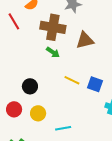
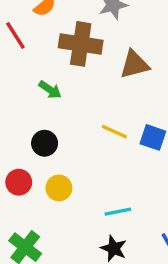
green arrow: (53, 52) -> (50, 90), moved
cyan line: (63, 128) -> (118, 212), moved

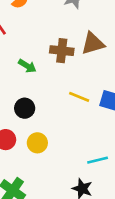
brown cross: (81, 44) -> (62, 51), moved, size x0.7
cyan line: (118, 212) -> (98, 160), moved

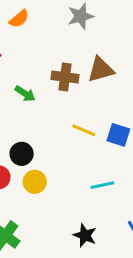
black circle: (25, 108) -> (22, 154), moved
cyan line: (98, 160) -> (102, 185), moved

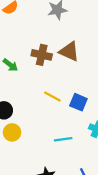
brown triangle: (101, 70) -> (69, 52), turned 35

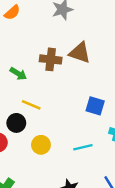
yellow line: (52, 96) -> (31, 105), moved
yellow circle: (12, 132) -> (41, 145), moved

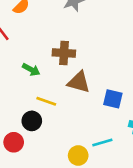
brown triangle: (80, 53) -> (79, 82), moved
yellow circle: (41, 145) -> (78, 156), moved

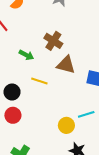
brown cross: (64, 53) -> (53, 41), turned 30
black circle: (32, 121) -> (12, 92), moved

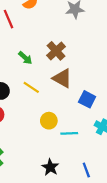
yellow circle: (66, 125) -> (49, 121), moved

